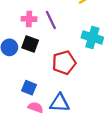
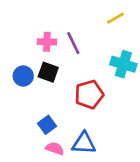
blue square: (29, 88) -> (47, 125), turned 32

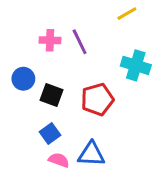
black square: (48, 72) -> (51, 95), moved

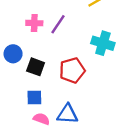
purple line: (80, 42) -> (58, 24), turned 60
blue square: (50, 133) -> (34, 98), turned 35

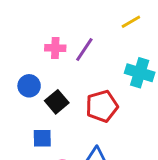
black square: (36, 67) -> (57, 102), turned 30
blue square: (34, 98) -> (42, 138), moved

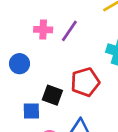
black square: (57, 102) -> (52, 95), moved, turned -30

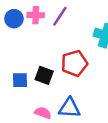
blue circle: (20, 64) -> (14, 19), moved
blue square: (31, 111) -> (20, 80), moved

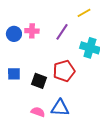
purple line: (60, 16) -> (62, 32), moved
blue square: (20, 80) -> (14, 74), moved

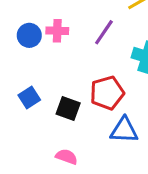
blue square: (14, 74) -> (29, 98), turned -32
blue triangle: (60, 108) -> (124, 130), moved

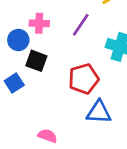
blue circle: (29, 35) -> (18, 40), moved
black square: (68, 108) -> (36, 61), moved

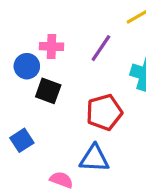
blue square: (14, 83) -> (22, 140), moved
blue triangle: (99, 112) -> (94, 158), moved

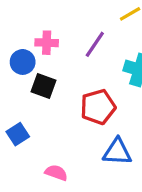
blue triangle: (94, 158) -> (117, 152), moved

